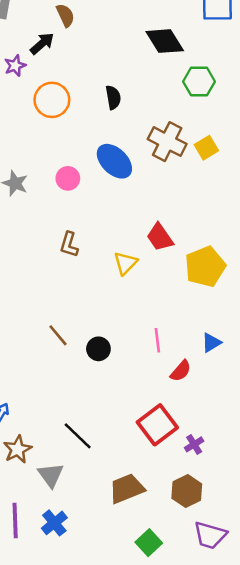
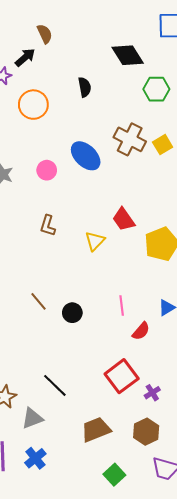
black semicircle: (113, 97) -> (85, 87), moved
gray triangle: (51, 475) -> (32, 418), turned 45

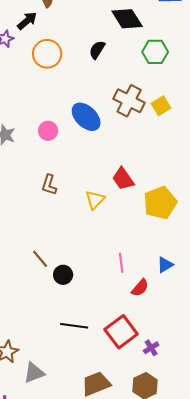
black semicircle: (85, 87) -> (97, 50), moved, turned -138
orange circle: (33, 105) -> (47, 54), moved
black circle: (72, 313) -> (63, 275), moved
black line: (55, 385) -> (74, 326), moved, turned -36

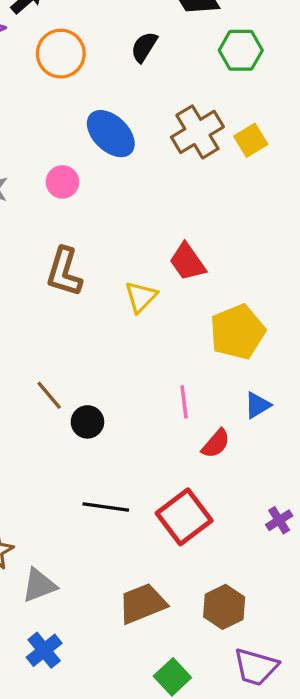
brown cross: (129, 101) -> (197, 132), turned 32
blue ellipse: (86, 117) -> (111, 134), moved
brown L-shape: (49, 185) -> (64, 272), size x1.4
yellow pentagon: (160, 203) -> (237, 332), moved
purple cross: (151, 348) -> (279, 520), moved

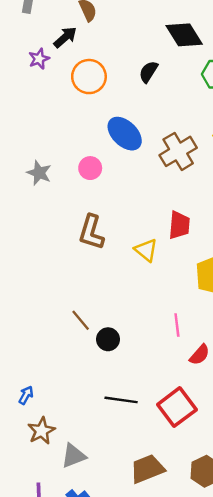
brown cross: (197, 132) -> (178, 151), moved
red trapezoid: (187, 262) -> (179, 225), turned -140
yellow triangle: (141, 297) -> (146, 250), turned -35

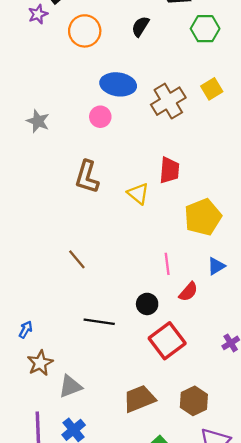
blue ellipse: (125, 134) -> (118, 84), turned -36
pink circle: (90, 168) -> (100, 117), moved
black circle: (108, 339) -> (147, 304), moved
black line: (121, 400) -> (99, 322), moved

